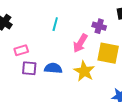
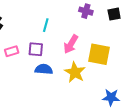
purple cross: (99, 26) -> (86, 11), moved
purple square: (29, 68) -> (36, 49), moved

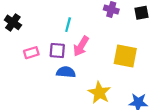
pink arrow: (71, 44) -> (81, 46), moved
yellow star: (75, 72) -> (99, 93), moved

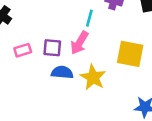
cyan line: (68, 25) -> (89, 18), moved
yellow star: (99, 93) -> (93, 77), moved

